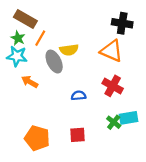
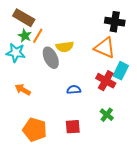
green star: (18, 38) -> (25, 36), moved
orange arrow: (30, 82) -> (23, 90), moved
cyan rectangle: (129, 118) -> (121, 71), moved, turned -54

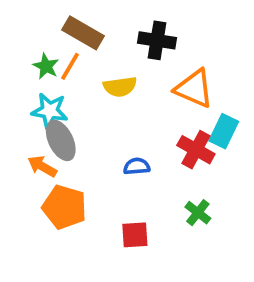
brown rectangle: (24, 18) -> (83, 33), moved
black cross: (115, 22) -> (157, 40), moved
cyan star: (16, 53) -> (50, 111), moved
gray ellipse: (51, 58) -> (61, 140), moved
orange pentagon: (35, 130) -> (64, 207), moved

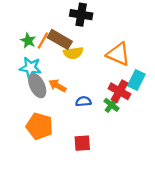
brown rectangle: (83, 33) -> (60, 39), moved
black cross: (157, 40) -> (81, 15), moved
orange arrow: (42, 166) -> (57, 86), moved
green cross: (198, 213) -> (112, 105), moved

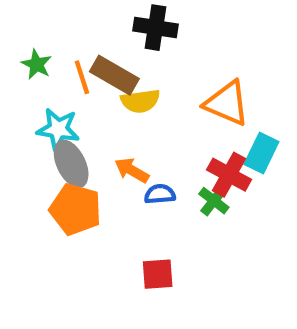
green star: (28, 41) -> (37, 64), moved
orange line: (43, 41) -> (82, 77), turned -48
orange arrow: (57, 86) -> (132, 170), moved
orange pentagon: (39, 126) -> (75, 209), moved

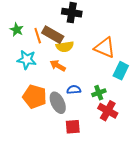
gray ellipse: (71, 164) -> (58, 103), moved
orange arrow: (132, 170) -> (58, 66), moved
red cross: (229, 175) -> (108, 111), moved
green cross: (214, 201) -> (99, 93), turned 32

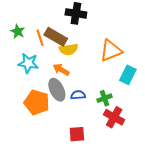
orange triangle: (105, 48) -> (111, 51), turned -45
gray ellipse: (58, 103) -> (57, 90), moved

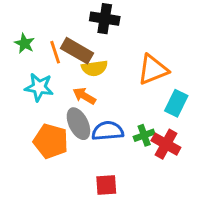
blue semicircle: (78, 95) -> (108, 131), size x1.5
red cross: (114, 117) -> (166, 144), moved

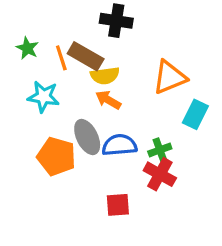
orange arrow: (84, 96) -> (108, 100), moved
red cross: (166, 144) -> (160, 174), moved

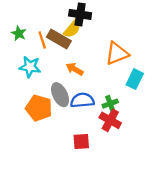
yellow semicircle: (105, 76) -> (72, 29), moved, turned -42

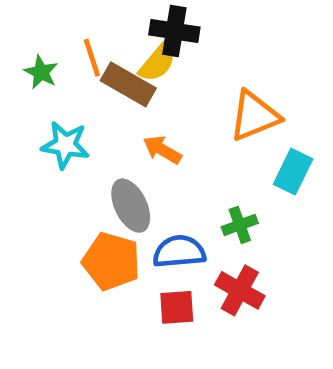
orange line: (42, 40) -> (92, 58), moved
blue semicircle: (82, 100) -> (179, 252), moved
orange pentagon: (39, 108) -> (111, 261), moved
red cross: (110, 120) -> (240, 290), moved

